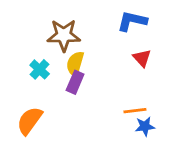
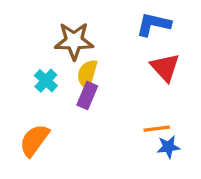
red triangle: (142, 58) -> (165, 67), size x1.4

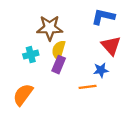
cyan cross: (46, 81) -> (31, 55), turned 32
orange line: (157, 129) -> (88, 87), moved
blue star: (168, 147) -> (101, 70), moved

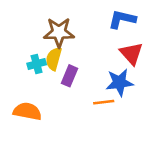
yellow semicircle: (59, 50) -> (54, 59), moved
blue star: (101, 70) -> (119, 82), size x1.5
orange semicircle: (23, 95) -> (27, 111), turned 65

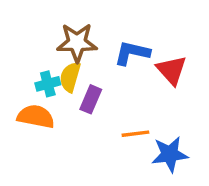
blue L-shape: (122, 19) -> (132, 53), moved
blue star: (119, 82) -> (170, 154), moved
orange semicircle: (27, 111) -> (36, 116), moved

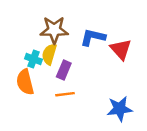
cyan cross: (48, 84) -> (34, 59), turned 35
orange semicircle: (36, 116) -> (25, 82), turned -115
orange line: (135, 134) -> (65, 94), moved

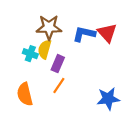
red triangle: (121, 49) -> (107, 33), moved
orange semicircle: (25, 82) -> (25, 94), moved
orange line: (65, 94) -> (59, 85), turned -49

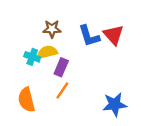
brown star: (49, 27) -> (52, 29), size x0.7
blue L-shape: (84, 34) -> (89, 36), turned -120
yellow semicircle: (45, 49) -> (47, 52), turned 60

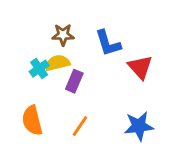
red triangle: (113, 35) -> (140, 67), moved
cyan cross: (32, 57) -> (39, 69), turned 35
orange line: (62, 90) -> (80, 126), moved

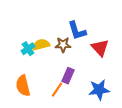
brown star: (63, 35) -> (63, 45), moved
purple rectangle: (74, 81) -> (68, 76), moved

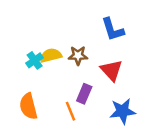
blue L-shape: (77, 31) -> (113, 29), moved
red triangle: (100, 48) -> (111, 70), moved
orange line: (57, 90) -> (71, 111), turned -56

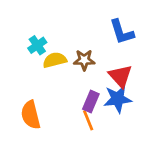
cyan cross: (35, 60) -> (37, 45), moved
orange line: (71, 111) -> (88, 120), moved
blue star: (123, 111) -> (118, 99), moved

